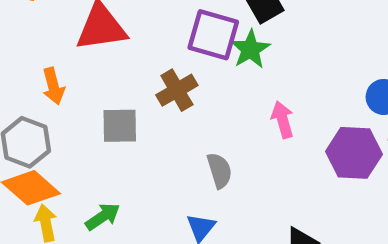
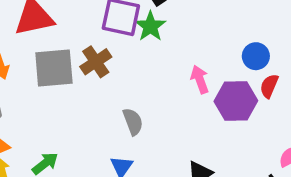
pink arrow: (283, 120) -> (200, 79), moved
gray square: (120, 126) -> (54, 68), moved, size x1.4

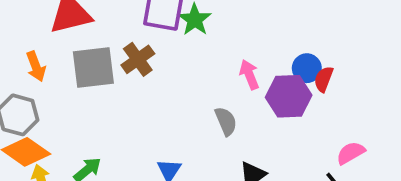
blue circle: (256, 56) -> (307, 68), moved
gray semicircle: (133, 122) -> (226, 121), moved

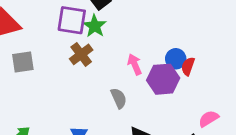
brown cross: (138, 59) -> (81, 54), moved
gray square: (93, 67) -> (23, 62), size x0.7

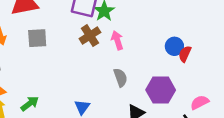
pink arrow: (135, 64) -> (117, 40), moved
purple hexagon: (163, 79) -> (161, 90), moved

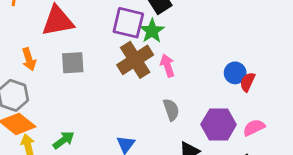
brown cross: (90, 36) -> (135, 60), size x1.4
pink semicircle: (200, 102) -> (254, 128), moved

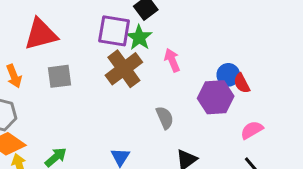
pink arrow: (167, 66) -> (172, 60), moved
red semicircle: (247, 82) -> (242, 83), turned -48
purple hexagon: (219, 125) -> (216, 97), moved

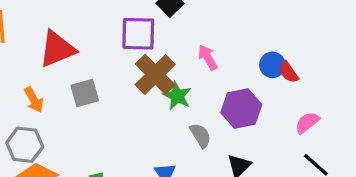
green star: (139, 38) -> (177, 96), moved
purple hexagon: (216, 97) -> (241, 109), moved
gray semicircle: (165, 118) -> (201, 135), moved

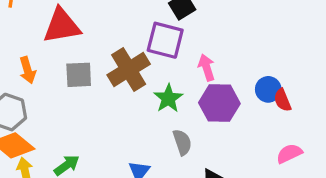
purple square: (138, 34) -> (165, 40), moved
brown cross: (155, 74) -> (129, 69), moved
purple hexagon: (241, 109) -> (219, 103), moved

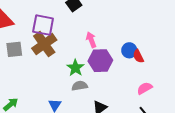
purple square: (165, 40) -> (43, 25), moved
green star: (168, 98) -> (75, 68), moved
gray semicircle: (182, 142) -> (80, 86), turned -77

